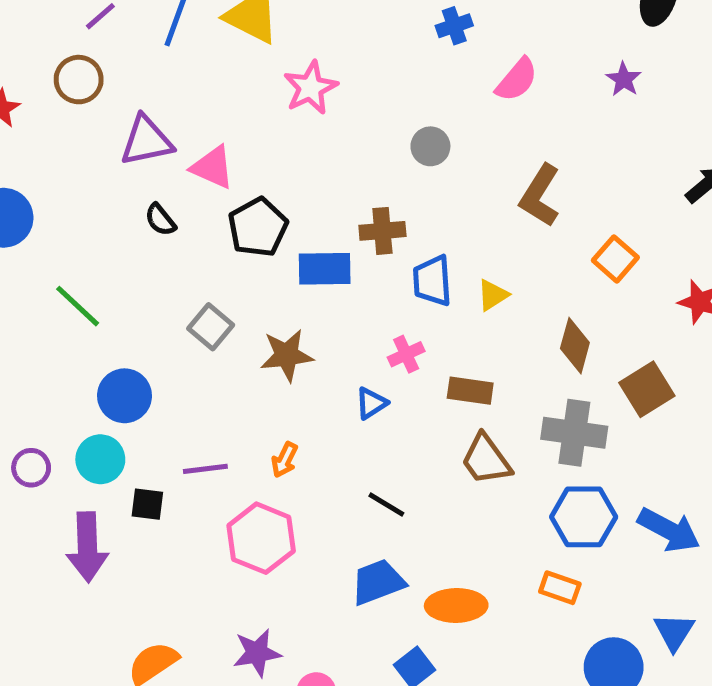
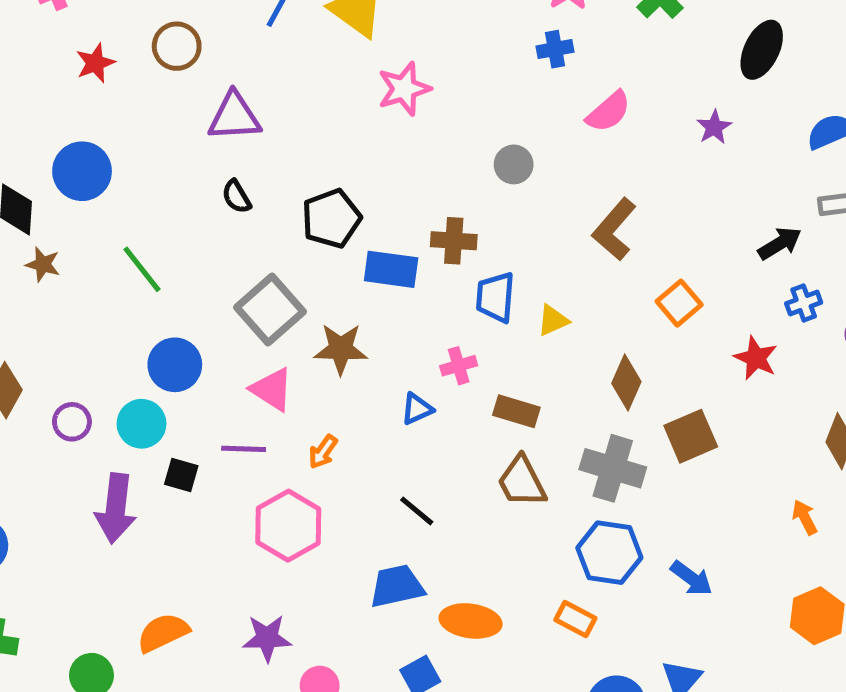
pink triangle: (212, 167) -> (272, 389), moved
gray square: (211, 327) -> (270, 310), size x1.5
blue arrow: (669, 530) -> (691, 578), size x0.7

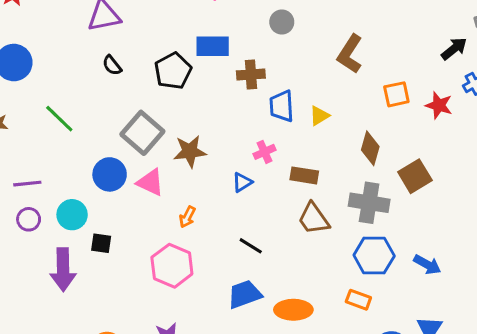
blue rectangle: (391, 269) -> (213, 46), moved
orange square: (679, 303) -> (396, 94), turned 36
red star: (756, 358) -> (439, 105), moved
blue circle: (175, 365) -> (110, 174), moved
purple line: (244, 449) -> (27, 184), moved

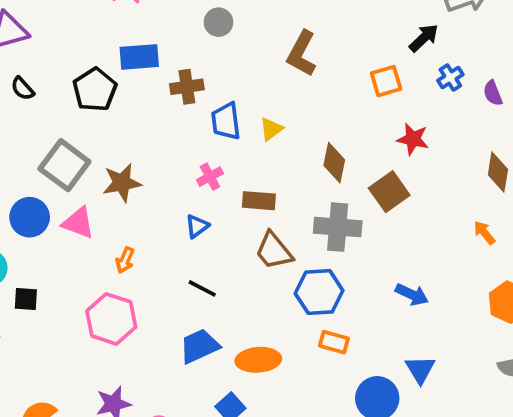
orange square: (396, 94) -> (386, 81), moved
red star: (439, 105) -> (413, 139), moved
blue triangle: (242, 182) -> (197, 226), moved
blue hexagon: (374, 256) -> (319, 292), moved

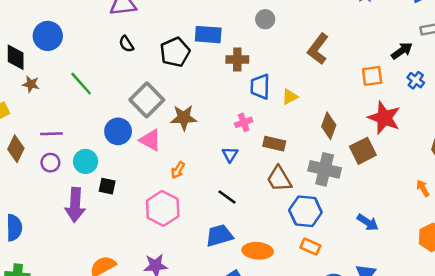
blue cross: (450, 78) -> (416, 80), turned -30
red star: (413, 139) -> (384, 118), size x1.5
blue triangle: (197, 226) -> (230, 154), turned -30

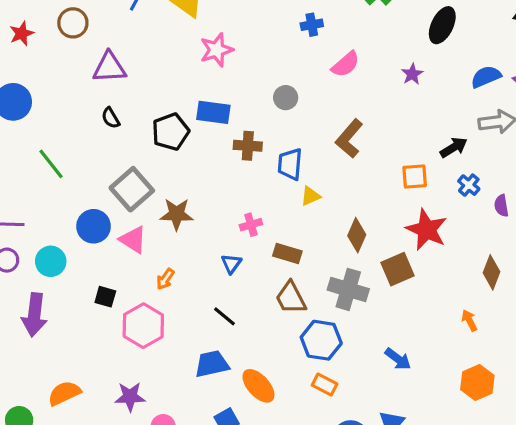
blue trapezoid: (260, 87) -> (290, 164), moved
black square: (107, 186) -> (105, 297), moved
orange ellipse: (258, 251) -> (258, 386), turned 40

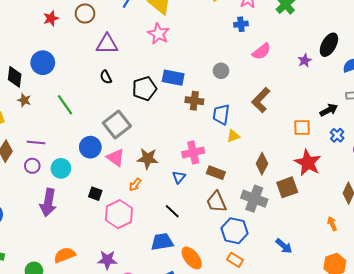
black ellipse: (442, 25) -> (329, 45), moved
pink star: (216, 50) -> (158, 34), moved, turned -30
brown star: (177, 214) -> (148, 159), moved
pink cross: (251, 225) -> (193, 152), size x1.5

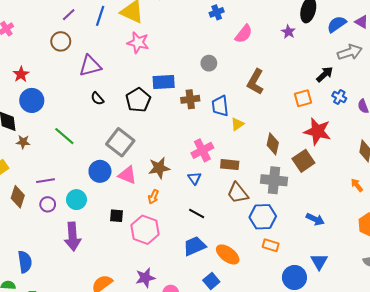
red star: (51, 18) -> (21, 74), moved

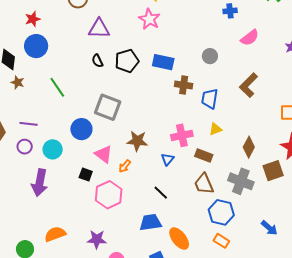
black pentagon: (138, 100) -> (127, 61), moved
yellow triangle: (237, 124) -> (215, 129), moved
gray square: (120, 142) -> (108, 107), turned -32
pink triangle: (127, 175) -> (103, 154), moved

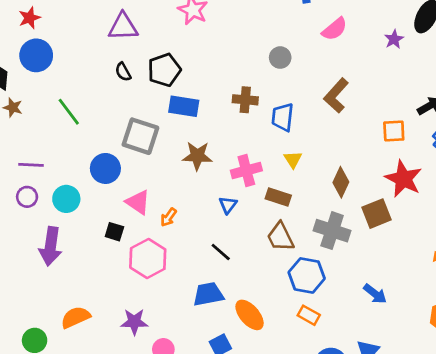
blue rectangle: (163, 62) -> (184, 106), moved
yellow triangle: (215, 129) -> (293, 159), turned -40
brown star: (137, 141) -> (197, 156), moved

